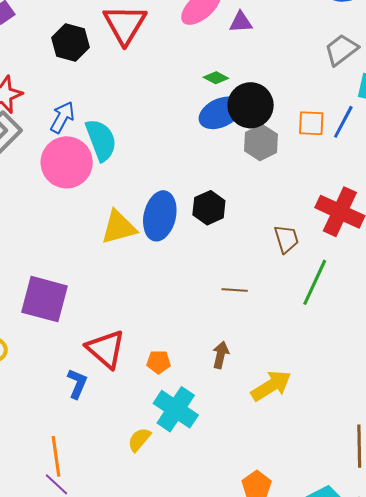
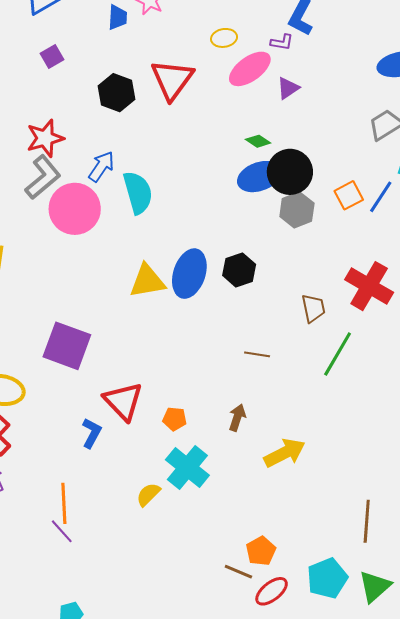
purple triangle: (241, 22) -> (288, 88), turned -35
orange square: (311, 123) -> (349, 195), turned -36
pink circle: (67, 162) -> (75, 209), moved

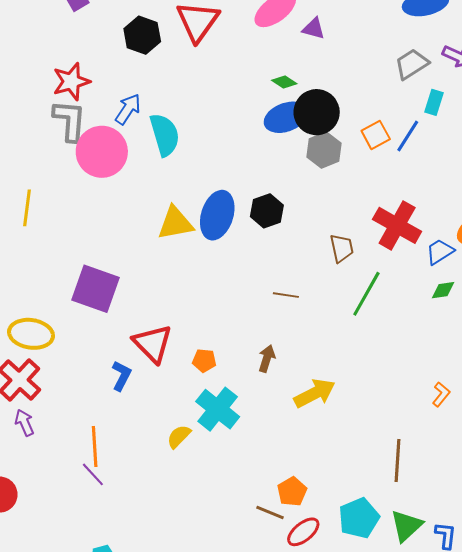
purple triangle: (288, 88) -> (314, 29), turned 50
gray L-shape: (43, 177) -> (70, 121), turned -45

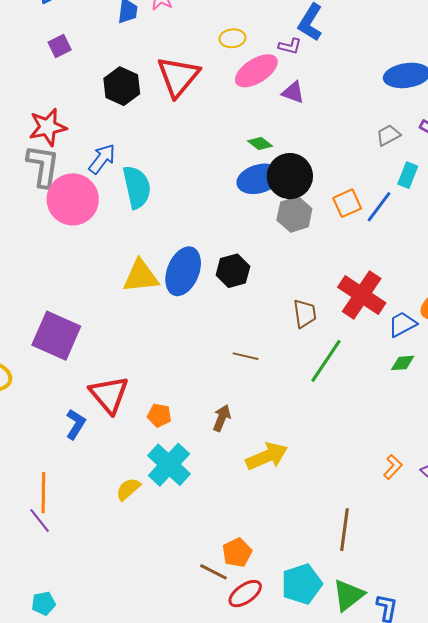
gray trapezoid: (412, 64) -> (388, 135), size x0.7

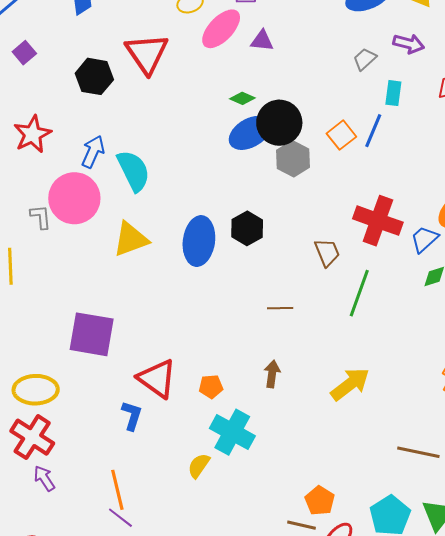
gray L-shape: (43, 166) -> (41, 217), moved, size x0.6
yellow triangle: (141, 276) -> (131, 239), moved
yellow arrow: (267, 456) -> (350, 384), moved
brown line: (345, 530) -> (418, 452), turned -72

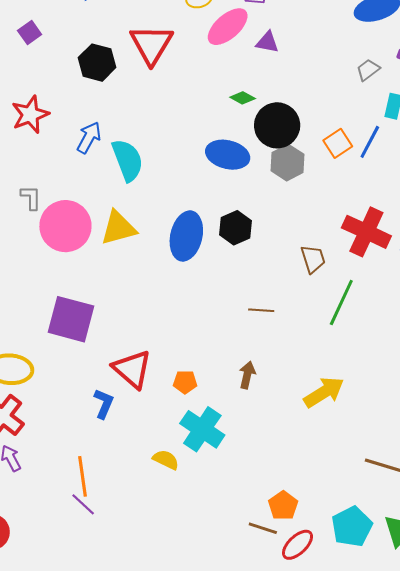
blue ellipse: (250, 133) -> (228, 155), moved, turned 39
pink circle: (74, 198) -> (65, 226), moved
yellow semicircle: (199, 466) -> (166, 460), turned 76

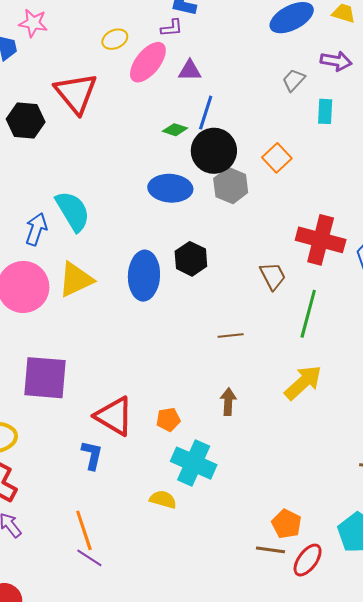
blue arrow: (89, 137) -> (36, 229), moved
blue line: (370, 142) -> (206, 113), moved
yellow arrow: (324, 392) -> (303, 382), moved

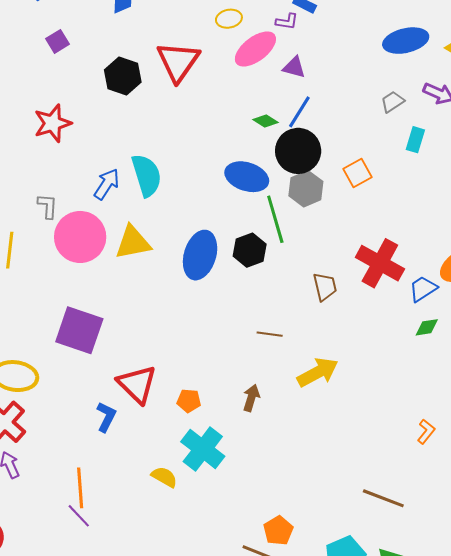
green line: (308, 314) -> (275, 219), moved, turned -45
yellow arrow: (303, 382) -> (318, 372), moved

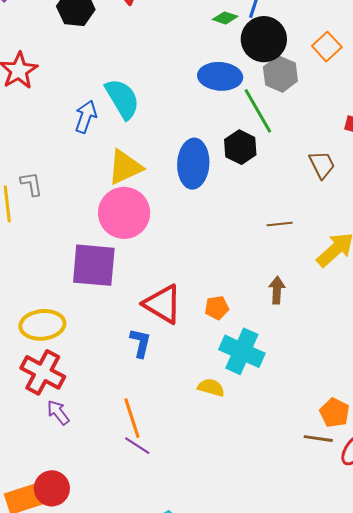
gray L-shape: (48, 206) -> (31, 184), moved
pink circle: (80, 237) -> (124, 213), moved

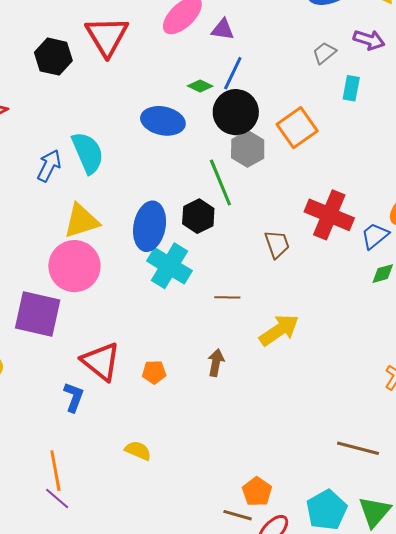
orange square: (327, 47) -> (297, 128), size x1.4
blue ellipse: (220, 76) -> (163, 121), moved
cyan cross: (242, 351) -> (169, 266), moved

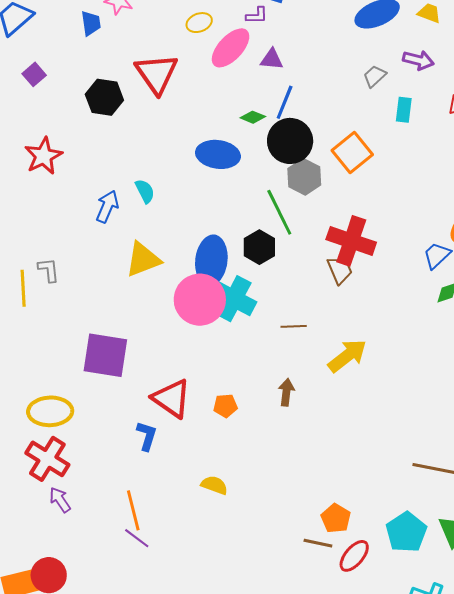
cyan semicircle: (88, 153) -> (145, 191), size x0.6
red cross: (329, 215) -> (351, 241), moved
pink circle: (74, 266) -> (200, 300), moved

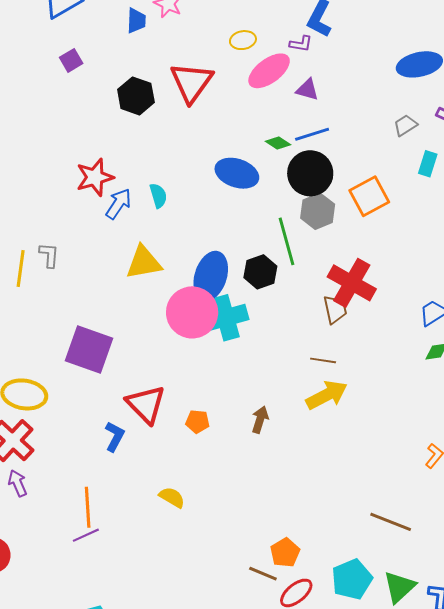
blue line: (285, 102) -> (312, 134), turned 40
red star: (43, 156) -> (95, 177), moved
cyan cross: (234, 299) -> (226, 318), turned 36
brown line: (294, 326) -> (323, 360), moved
purple line: (137, 538) -> (86, 535), turned -72

